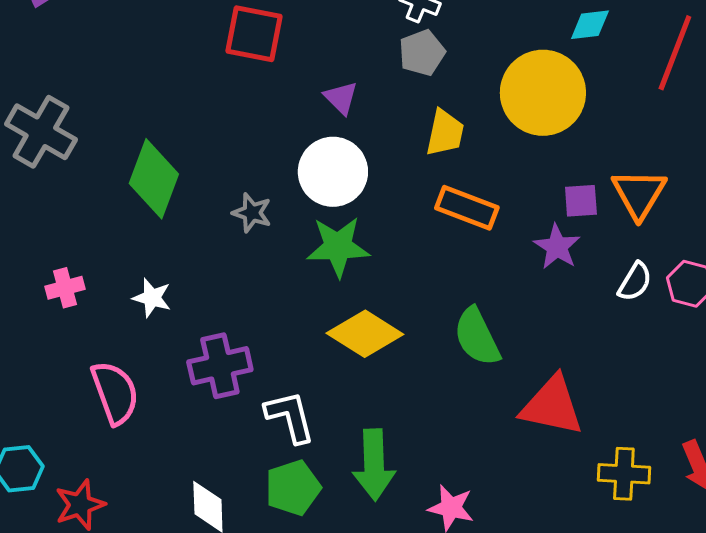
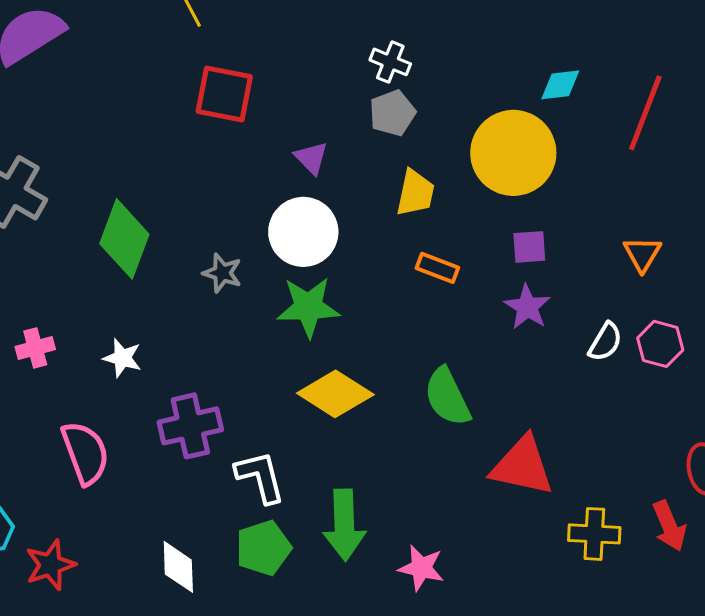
orange triangle: (639, 194) -> (642, 254), moved, size x0.7
purple square: (581, 201) -> (529, 247), moved
orange rectangle: (467, 208) -> (437, 268), size x0.7

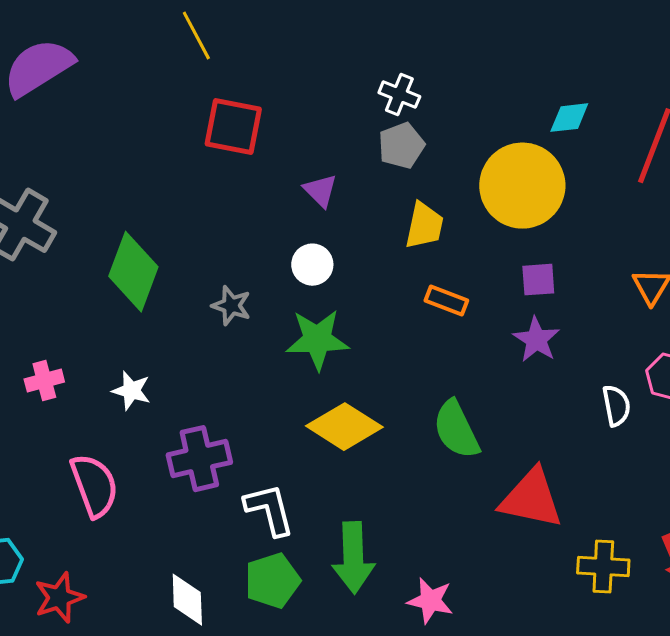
white circle: (303, 232) -> (312, 265), size x0.6
white semicircle: (605, 342) -> (616, 406), moved, turned -42

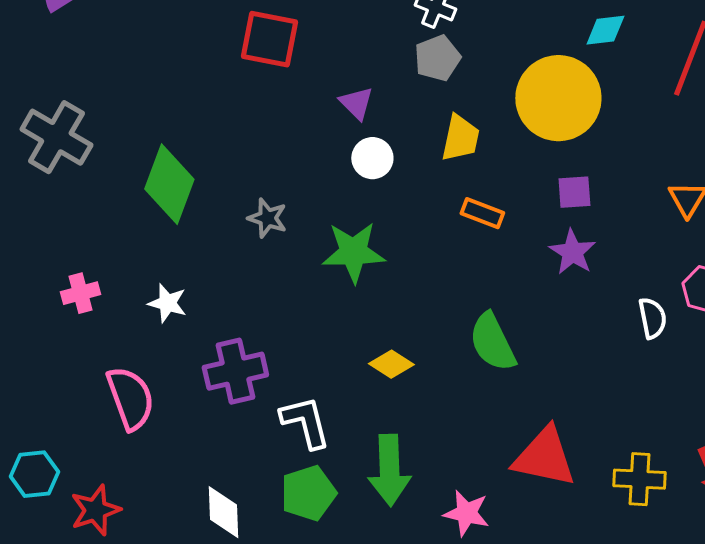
white circle: (312, 265) -> (372, 158), moved
yellow diamond: (344, 427) -> (391, 364), moved, size x0.6
red triangle: (531, 499) -> (544, 457), moved

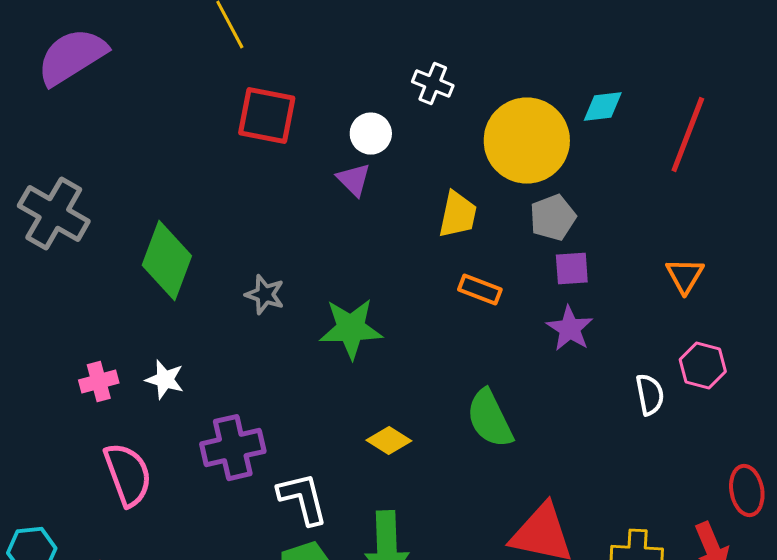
gray pentagon: (437, 58) -> (553, 218), moved
yellow circle: (558, 98) -> (527, 141), moved
white circle: (372, 158) -> (371, 134), moved
pink cross: (80, 293) -> (99, 382), moved

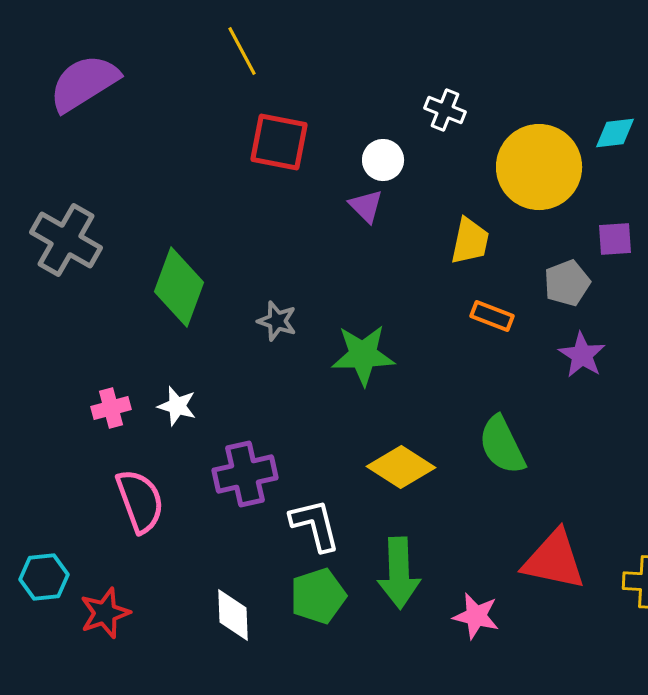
gray pentagon: (553, 218) -> (567, 283), moved
purple square: (572, 269) -> (615, 239), moved
yellow diamond: (389, 441) -> (401, 467), size x1.5

